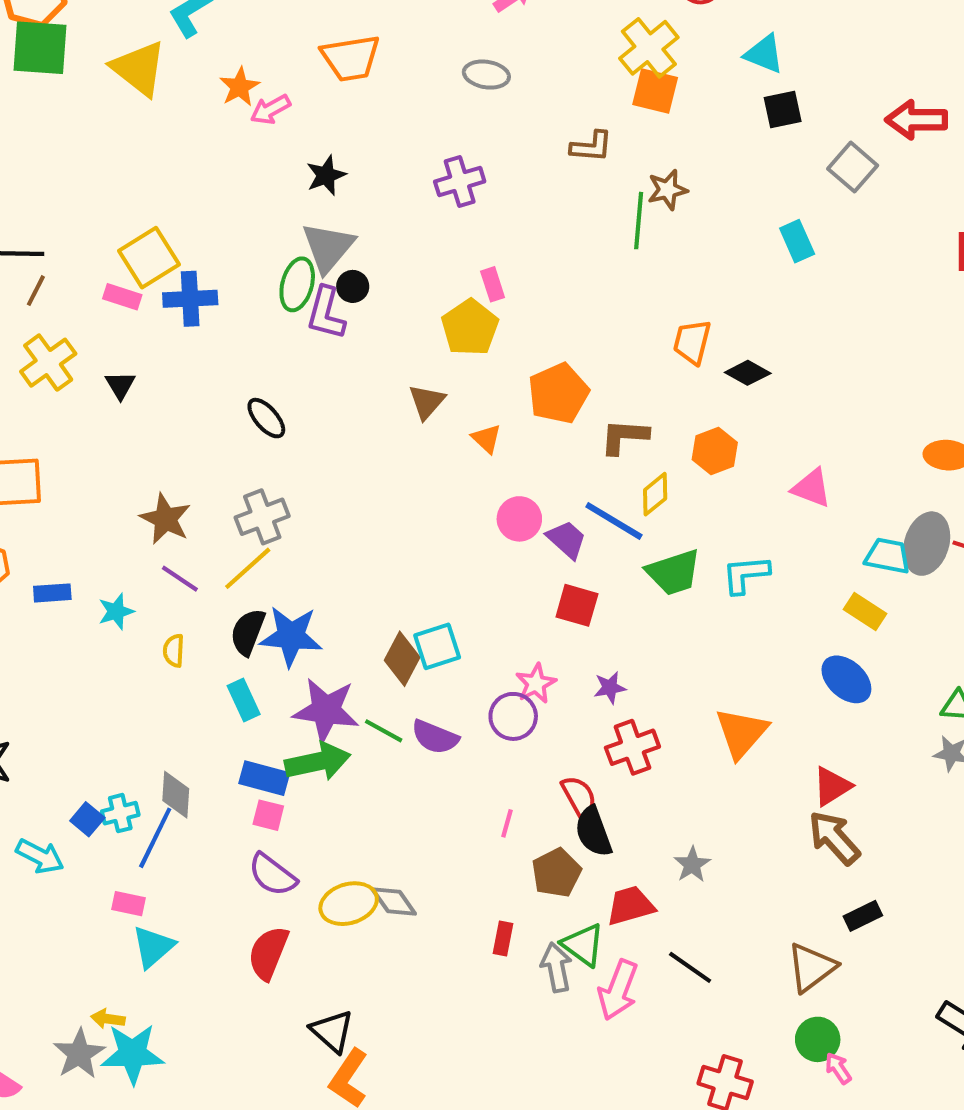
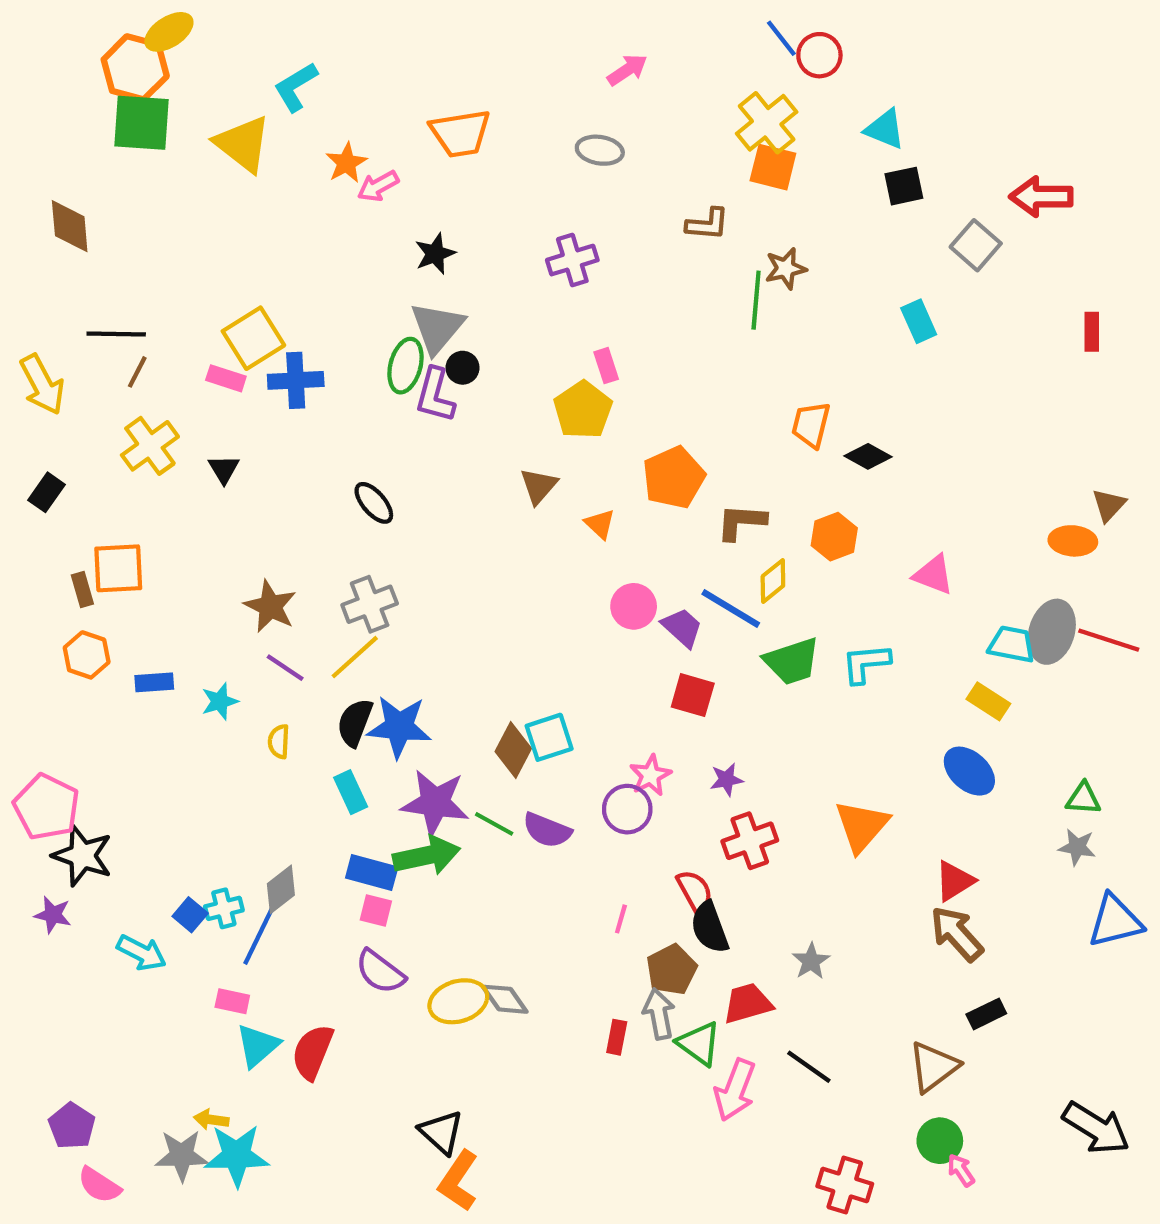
gray diamond: (176, 795) -> (281, 889), turned 48
red semicircle: (268, 953) -> (313, 1052), moved
gray arrow: (556, 967) -> (659, 1014), moved
gray star: (79, 1054) -> (182, 1155), turned 30

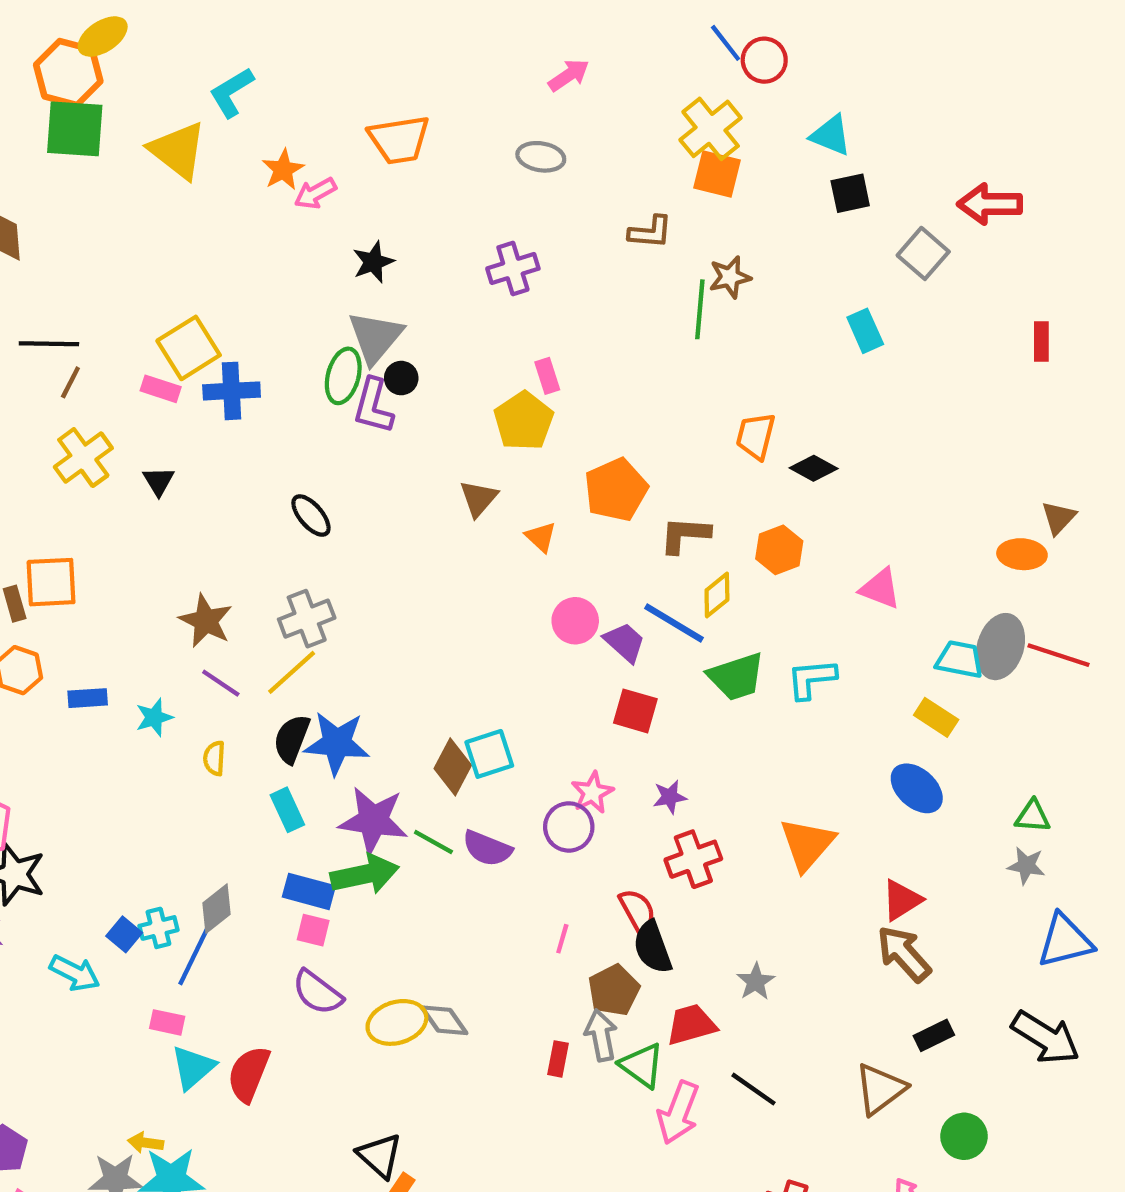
black arrow: (1096, 1128) -> (1046, 1037), moved
green circle: (940, 1141) -> (964, 1136), moved

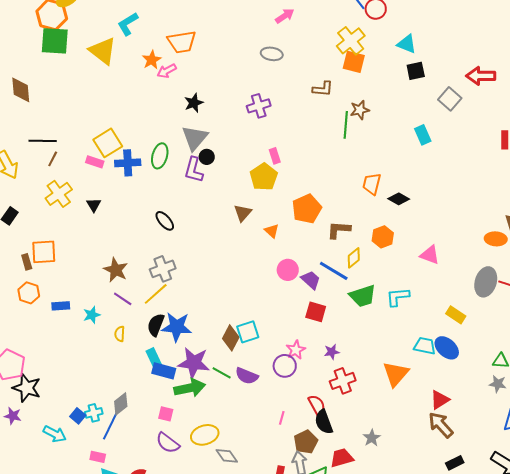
orange trapezoid: (399, 140) -> (182, 42), moved
green ellipse: (343, 376) -> (160, 156), moved
cyan trapezoid: (960, 659) -> (425, 346), moved
blue rectangle: (309, 891) -> (164, 371), moved
yellow ellipse: (397, 1022) -> (205, 435), moved

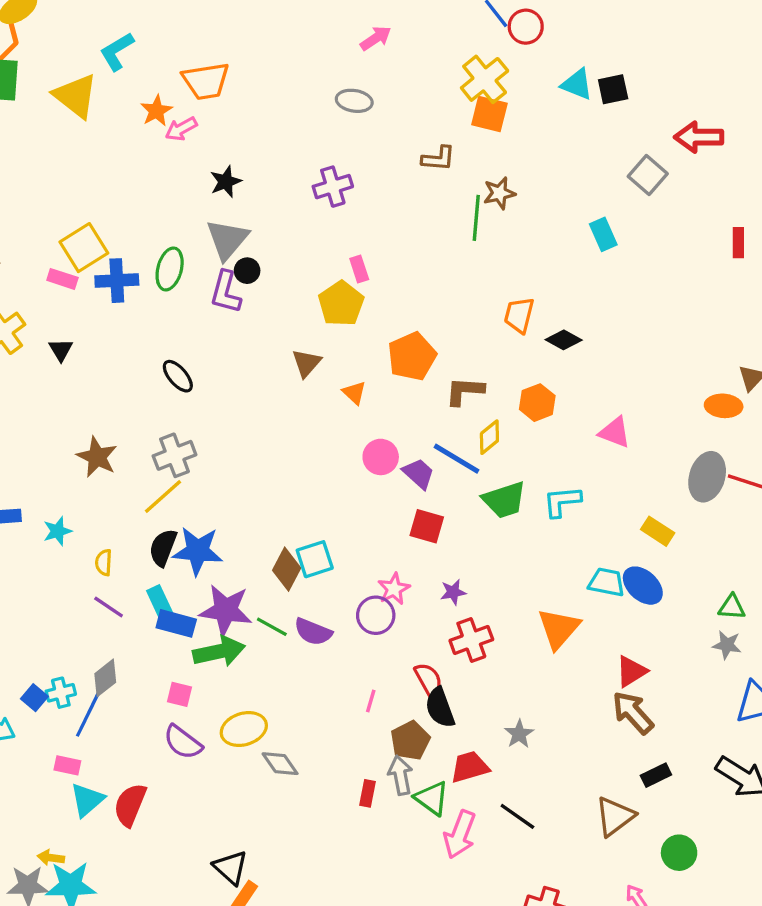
black square: (416, 71) -> (613, 89), moved
purple line: (123, 299) -> (109, 607), moved

